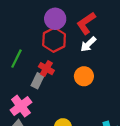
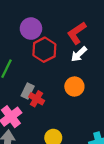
purple circle: (55, 19) -> (31, 29), moved
red cross: (46, 69) -> (37, 99), moved

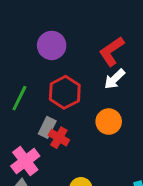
red hexagon: (44, 50) -> (65, 92), moved

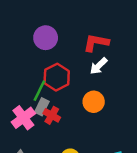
red L-shape: (112, 51) -> (96, 43), turned 45
green line: (19, 98) -> (39, 91), moved
pink cross: (25, 161) -> (23, 118), moved

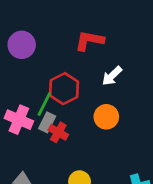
purple circle: (46, 38) -> (22, 45), moved
red L-shape: (96, 43) -> (89, 41), moved
pink cross: (23, 118) -> (19, 120), moved, turned -30

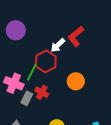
red L-shape: (89, 41) -> (76, 36), moved, turned -50
white arrow: (112, 76) -> (58, 45), moved
gray rectangle: (47, 122) -> (27, 98), moved

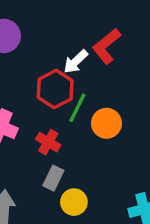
green line: (32, 72) -> (77, 108), moved
gray rectangle: (27, 98) -> (53, 178), moved

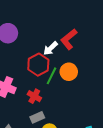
orange circle: (106, 123) -> (69, 72), moved
gray rectangle: (53, 178) -> (37, 117), turned 40

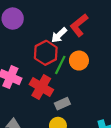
red cross: (34, 96) -> (41, 87), size x1.5
gray rectangle: (37, 117) -> (62, 104), moved

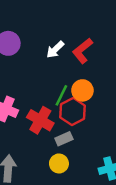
white arrow: (59, 35) -> (55, 50), moved
red hexagon: (46, 53) -> (73, 111), moved

